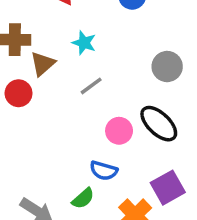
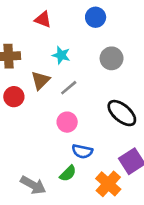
brown triangle: (43, 64) -> (40, 80), moved
gray circle: (167, 67) -> (112, 58), moved
pink circle: (119, 131) -> (67, 122), moved

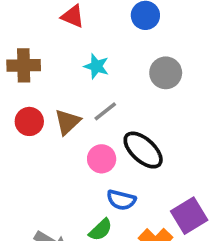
brown triangle: (40, 80) -> (67, 122), moved
black ellipse: (122, 113) -> (143, 150), moved

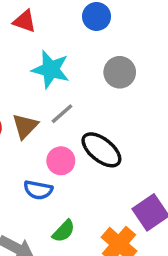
cyan star: (96, 66) -> (51, 69), size x1.5
blue semicircle: (121, 200) -> (38, 190), moved

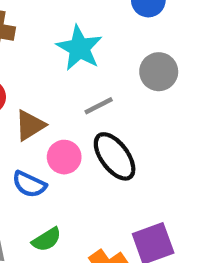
gray line: (62, 114) -> (99, 106), moved
brown triangle: (25, 126) -> (30, 125), moved

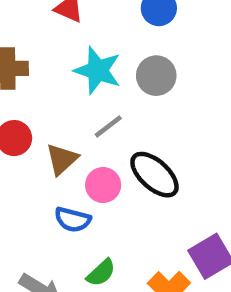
gray circle: (159, 72) -> (156, 76), moved
gray line: (99, 106) -> (108, 126), moved

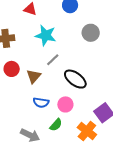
gray circle: (156, 76) -> (91, 33), moved
pink circle: (103, 185) -> (65, 104), moved

